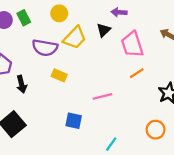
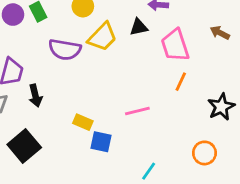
black triangle: (104, 30) -> (139, 27), turned 32
orange line: (137, 73) -> (181, 82), turned -32
yellow rectangle: (59, 75) -> (83, 122), moved

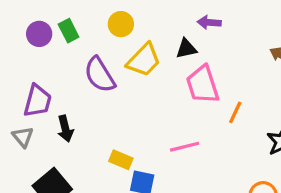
pink trapezoid: (175, 45) -> (203, 85), moved
purple semicircle: (65, 50) -> (100, 75), turned 48

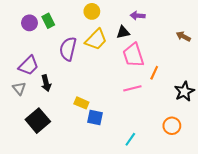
yellow circle: (121, 24) -> (92, 11), moved
purple semicircle: (100, 75) -> (68, 49), turned 45
purple trapezoid: (37, 101) -> (28, 65), turned 30
pink line: (185, 147) -> (132, 88), moved

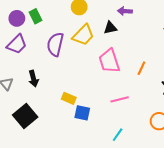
pink trapezoid: (133, 55) -> (109, 61), moved
purple trapezoid: (28, 65) -> (17, 44), moved
pink line: (132, 88) -> (120, 99), moved

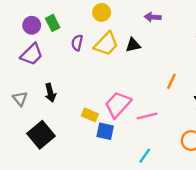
black triangle: (110, 28) -> (133, 45), moved
purple semicircle: (55, 44) -> (77, 43), moved, size x0.6
pink trapezoid: (109, 61) -> (118, 104), moved, turned 60

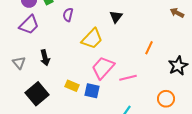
yellow trapezoid: (106, 44) -> (92, 39), moved
black triangle: (133, 45) -> (116, 17), turned -40
yellow rectangle: (90, 115) -> (72, 86), moved

